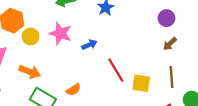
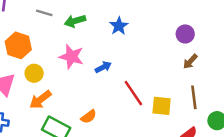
yellow circle: (30, 36) -> (34, 73), moved
orange arrow: (30, 72) -> (40, 100), turned 125

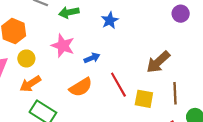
purple circle: (185, 34) -> (181, 14), moved
brown arrow: (190, 62) -> (158, 62), moved, size x1.6
orange semicircle: (89, 117) -> (81, 87), moved, size x1.5

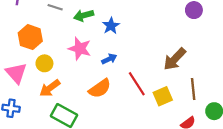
blue star: (110, 20) -> (111, 26), moved
yellow square: (144, 99) -> (163, 96), turned -30

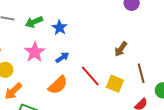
pink star: (80, 49) -> (35, 52), turned 30
brown arrow: (175, 59) -> (121, 49), size x0.7
yellow square: (163, 96) -> (115, 84), turned -36

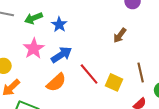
brown arrow: (121, 49) -> (120, 35), moved
blue arrow: (62, 57) -> (61, 55), size x1.5

